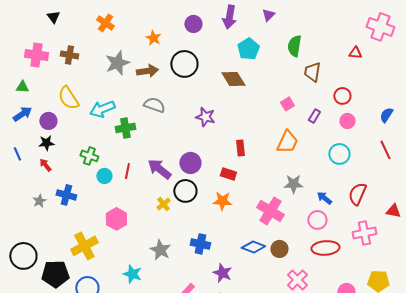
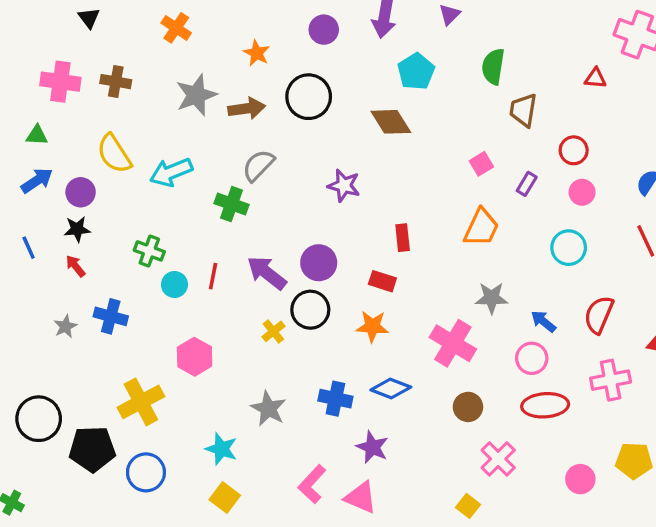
gray semicircle: (154, 105) -> (258, 165), turned -65
green cross: (125, 128) -> (231, 204), moved, turned 30
blue diamond: (253, 247) -> (391, 389), moved

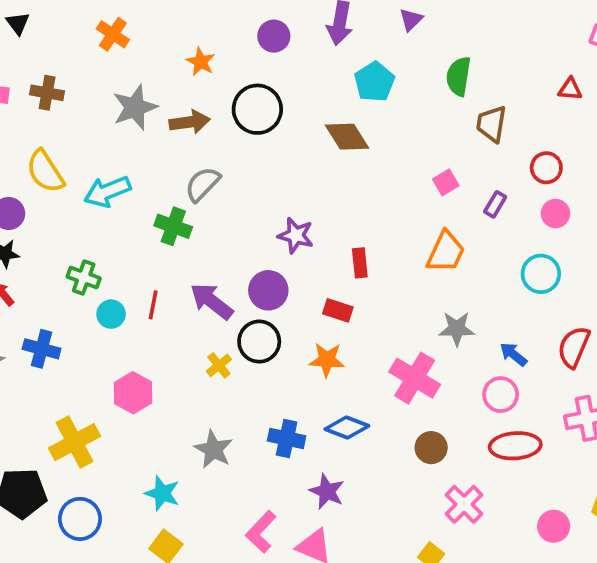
purple star: (344, 186) -> (296, 235), moved

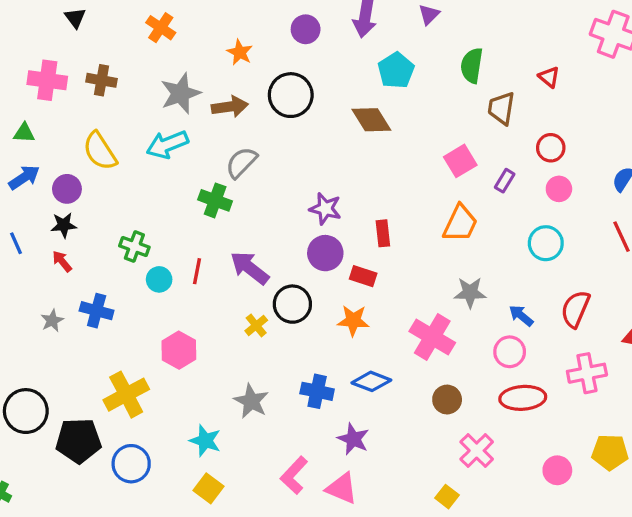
red triangle: (570, 89) -> (549, 77), moved, turned 35
pink square: (446, 182) -> (460, 161), size x1.4
cyan arrow: (107, 192) -> (167, 144), moved
purple circle: (268, 290) -> (325, 253), moved

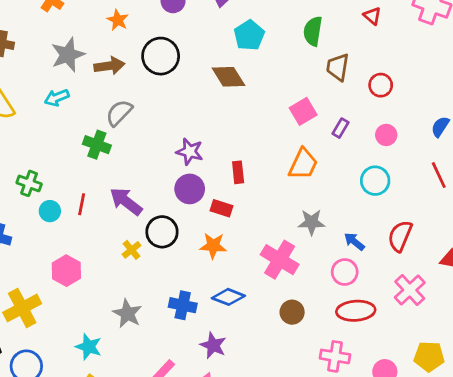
red triangle: (549, 77) -> (372, 16), moved
cyan arrow: (167, 144) -> (57, 98), size x0.7
red circle: (551, 148) -> (381, 85), moved
pink cross: (587, 373) -> (410, 290), turned -32
pink cross: (477, 451) -> (335, 356), moved, turned -36

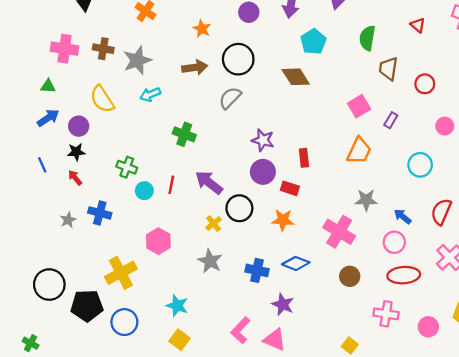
gray star: (68, 55) -> (137, 60), moved
gray semicircle: (119, 113) -> (230, 98), moved
pink circle: (386, 135) -> (445, 126), moved
gray star: (127, 314) -> (210, 261), moved

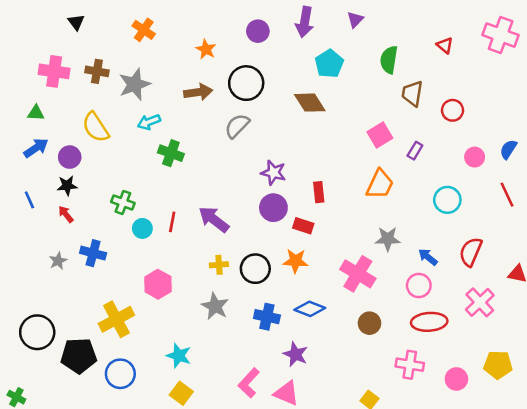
green cross: (184, 134) -> (171, 153), moved
black circle: (239, 208) -> (255, 269), moved
yellow cross: (214, 223) -> (219, 265), turned 35

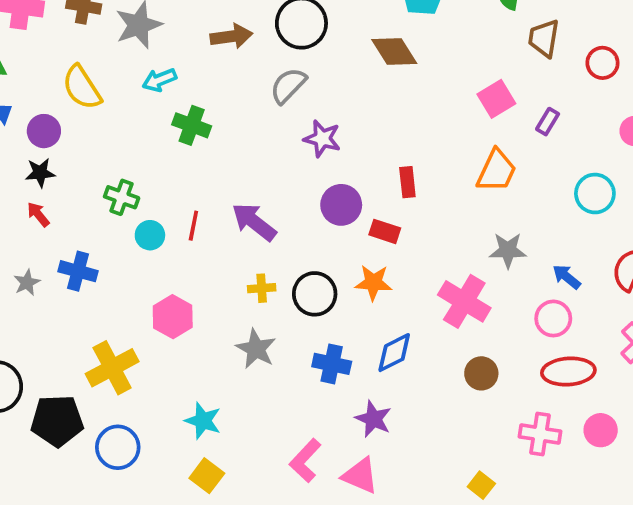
purple star: (273, 173) -> (322, 139), moved
blue diamond: (310, 309) -> (394, 353), turned -48
pink circle: (456, 379) -> (601, 430), moved

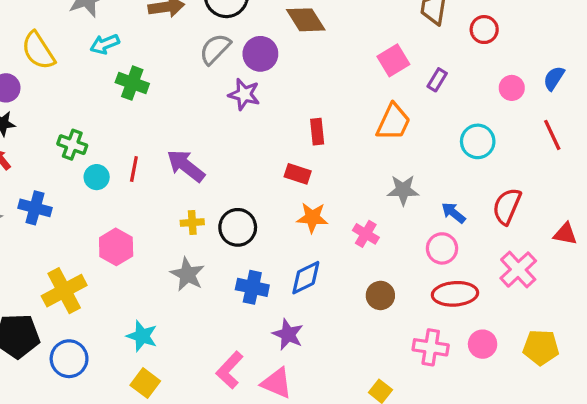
purple circle: (341, 205) -> (260, 54), moved
orange star: (373, 283) -> (312, 218), moved
pink cross: (464, 301) -> (366, 234), size x0.6

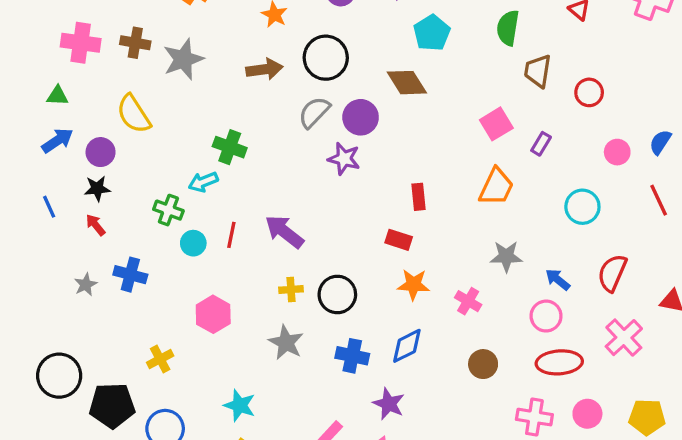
cyan arrow: (105, 44) -> (203, 182), moved
yellow cross: (64, 291) -> (160, 359), size x0.6

